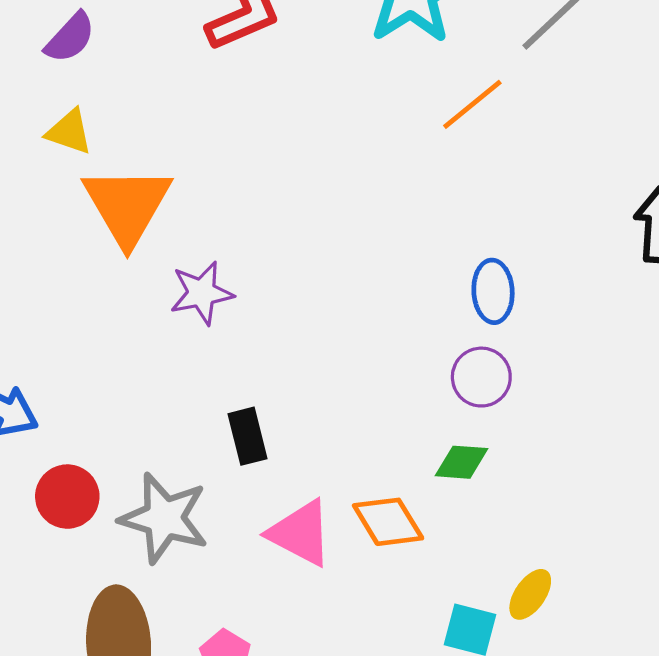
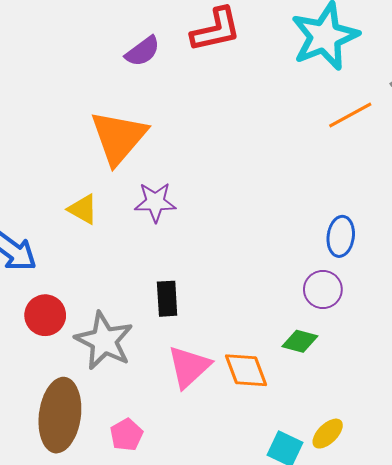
purple semicircle: (70, 38) -> (143, 51), moved
yellow triangle: (69, 132) -> (83, 209), moved
pink triangle: (300, 533) -> (189, 367), turned 39

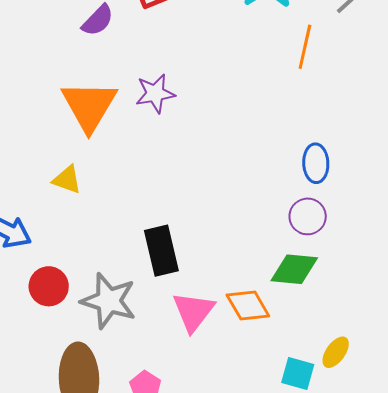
orange line: (350, 115) -> (305, 47), turned -39
purple star: (155, 202) -> (155, 93), moved
black rectangle: (167, 299) -> (161, 251), size x1.4
green diamond: (300, 341) -> (294, 269), size x1.4

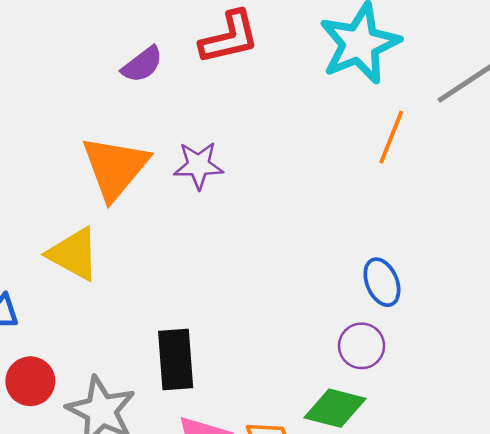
blue ellipse: (316, 163) -> (382, 282), turned -30
yellow triangle: (67, 180) -> (74, 254), size x1.5

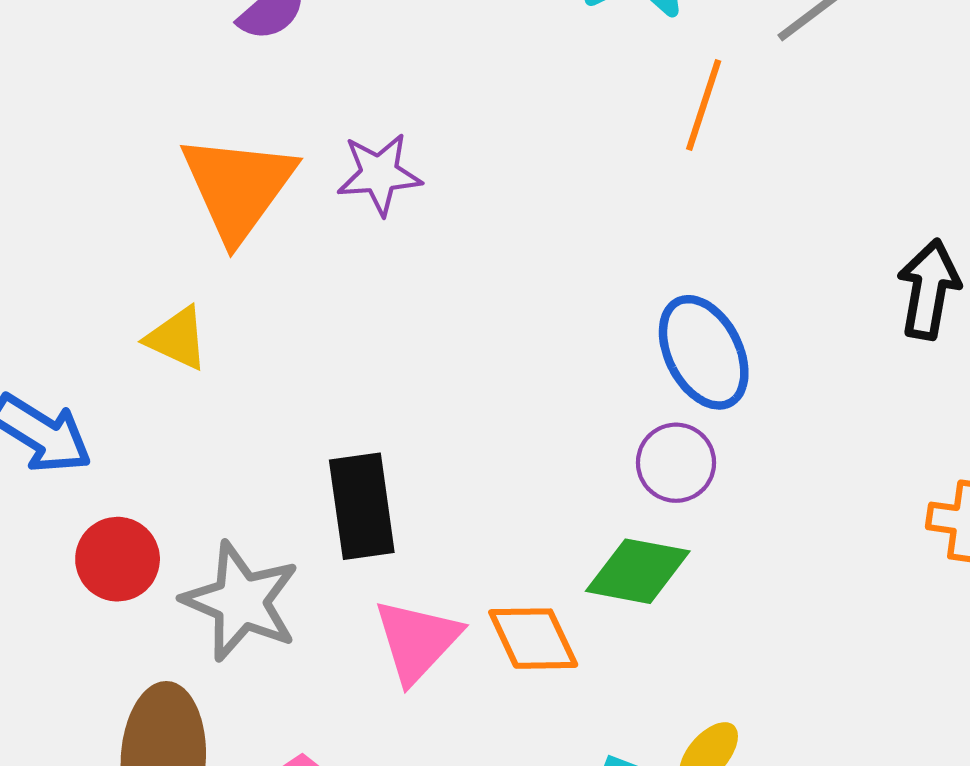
yellow triangle: (74, 254) -> (177, 338), size x0.7
blue ellipse: (382, 282) -> (704, 352), size x1.4

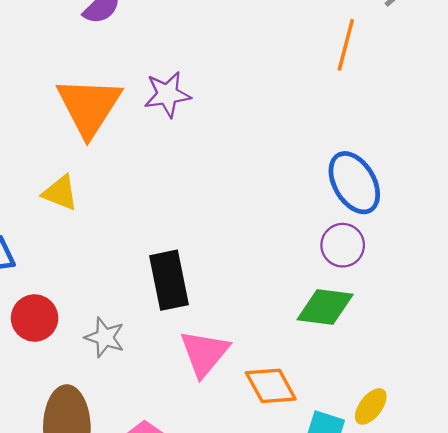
gray star: (241, 601) -> (105, 337), size x0.6
orange diamond: (533, 639) -> (271, 386), moved

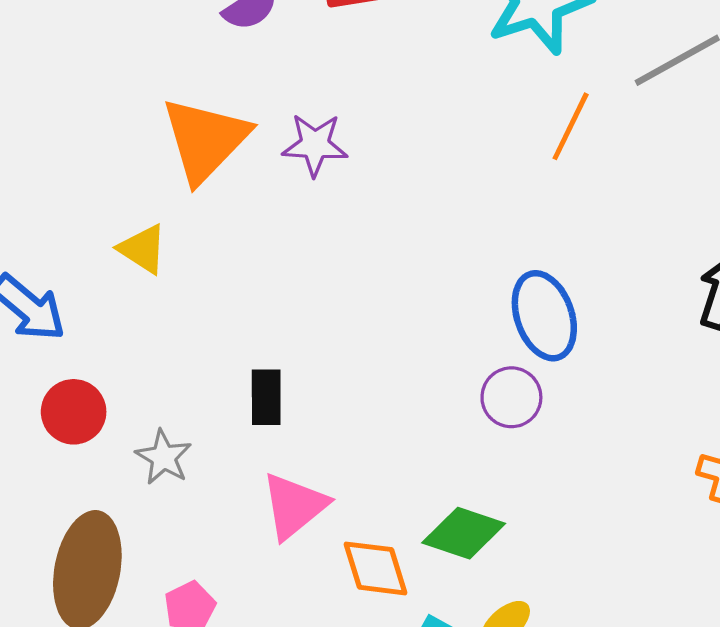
black rectangle: (169, 280) -> (266, 397), size x0.7
green diamond: (325, 307) -> (464, 533), moved

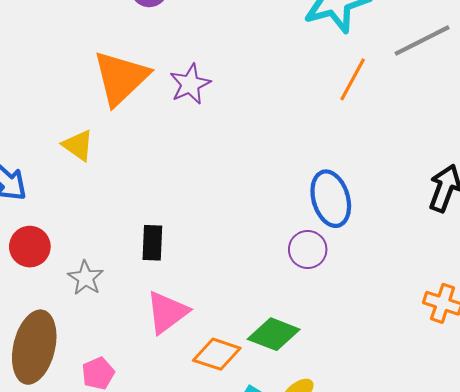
purple star: (315, 145) -> (190, 84), turned -30
orange diamond: (376, 568) -> (217, 354), turned -57

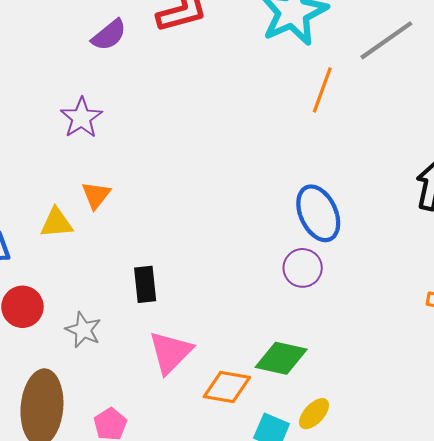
orange triangle: (121, 78) -> (96, 195), moved, size x0.5
purple star: (190, 84) -> (81, 118), moved
yellow triangle: (78, 145) -> (56, 223), moved, turned -32

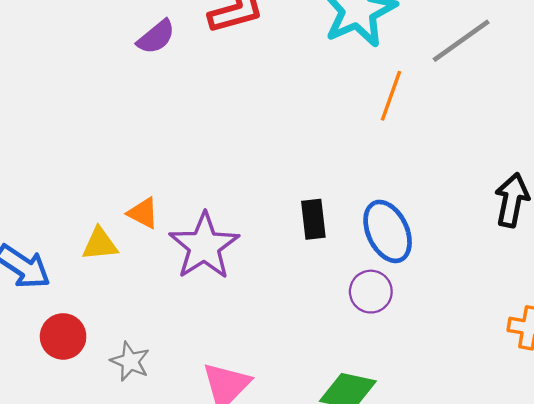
purple star: (81, 118) -> (204, 246), moved, size x1.5
orange triangle: (96, 195) -> (143, 213), turned -40
black rectangle: (145, 284) -> (313, 219), moved

